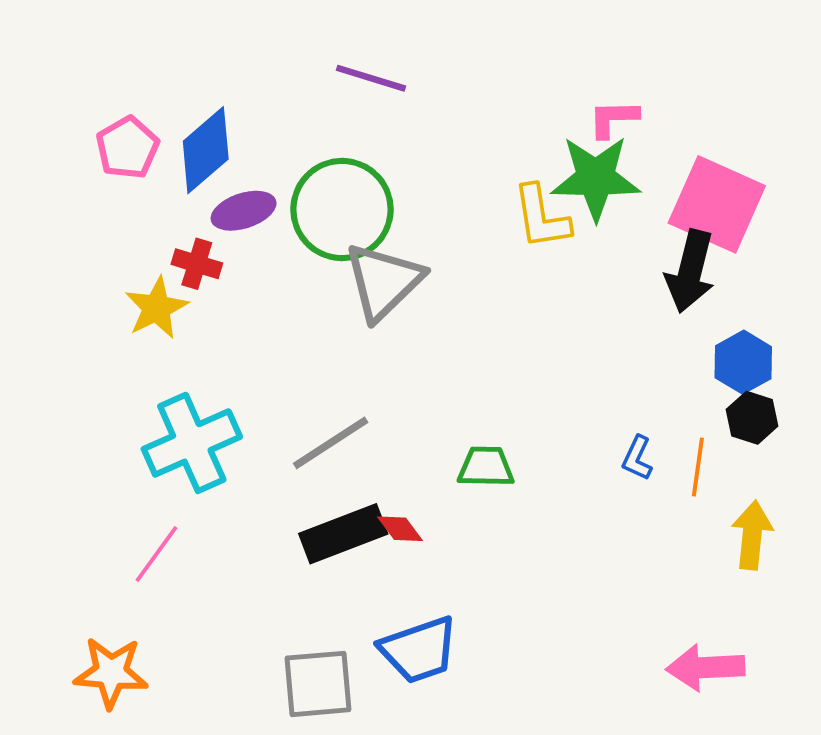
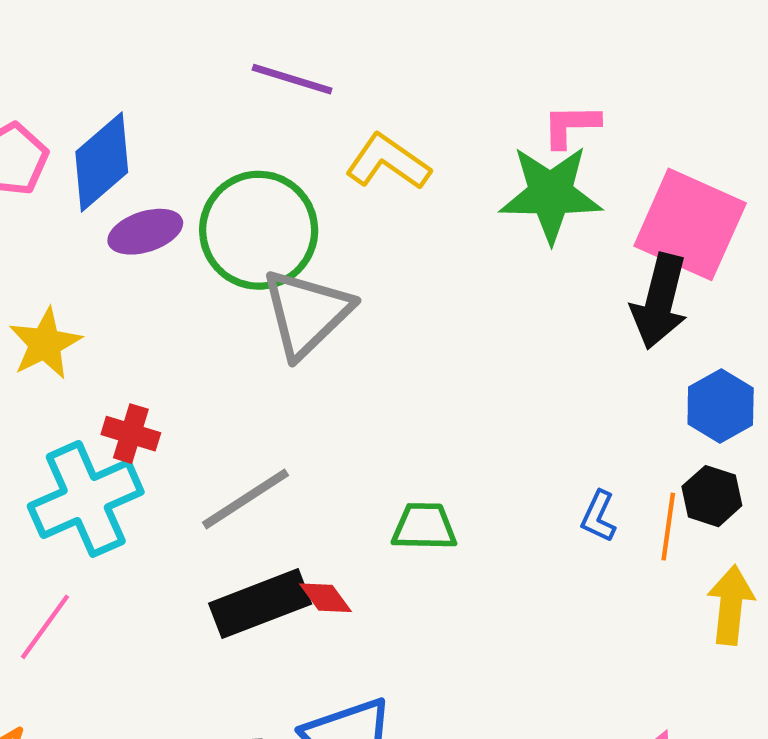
yellow L-shape: (541, 217) -> (388, 162), moved, turned 134
red cross: (197, 264) -> (131, 434), moved
black hexagon: (752, 418) -> (712, 496), moved

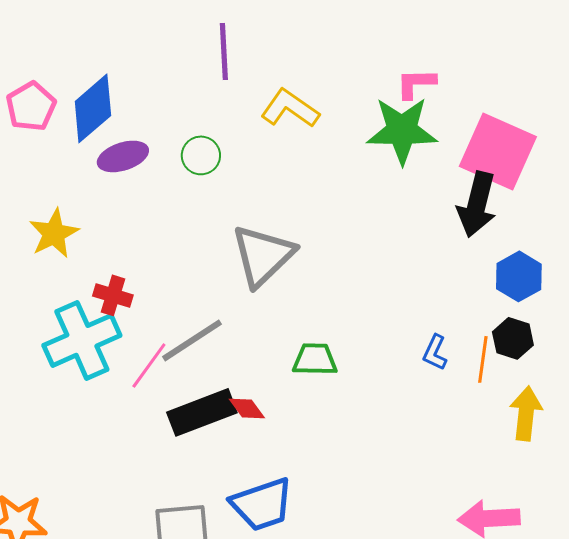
purple line: (292, 79) -> (224, 51), turned 70
green circle: (259, 230) -> (201, 155), size x0.5
gray triangle: (307, 313) -> (263, 255), moved
pink line: (45, 627) -> (149, 365), moved

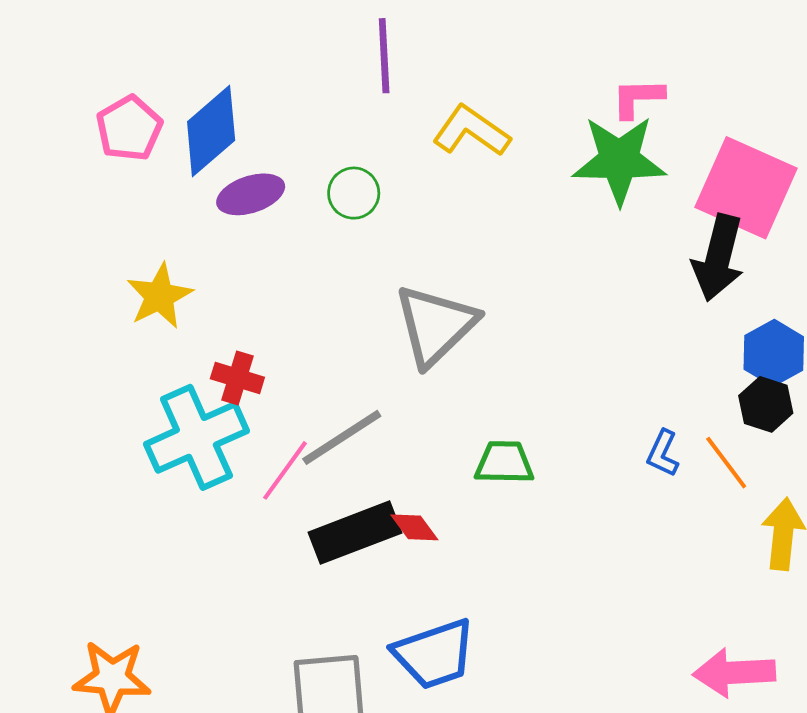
black hexagon: (513, 338) -> (766, 404), moved
orange line: (483, 359) -> (726, 463), turned -45

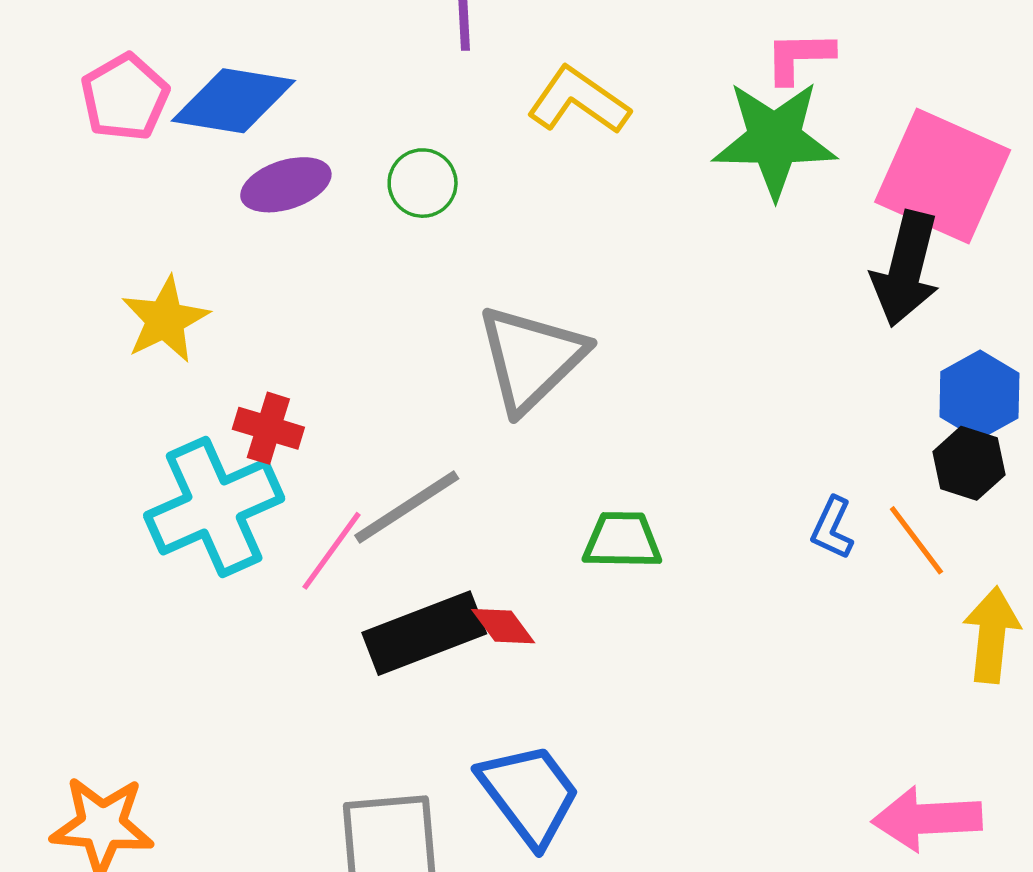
blue diamond: (211, 131) -> (233, 101), turned 50
blue trapezoid: (434, 654) -> (529, 794), turned -108

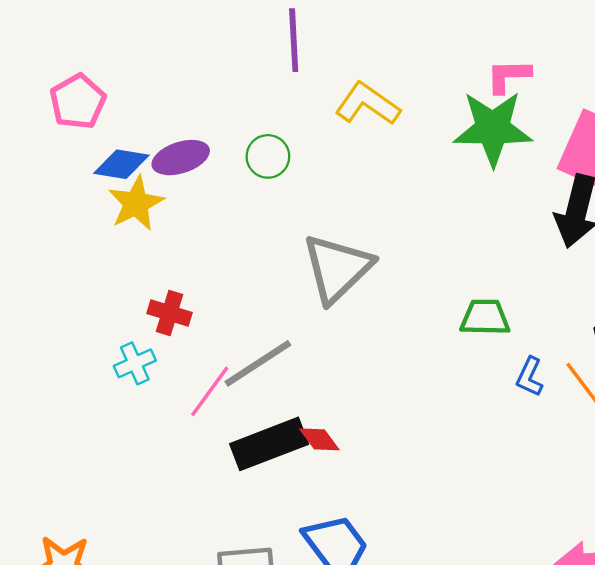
blue diamond: (233, 101) -> (121, 164), moved, size x0.7
yellow star: (165, 320) -> (136, 203), moved
cyan cross: (214, 507) -> (135, 363), size x0.5
green trapezoid: (622, 540) -> (485, 317), moved

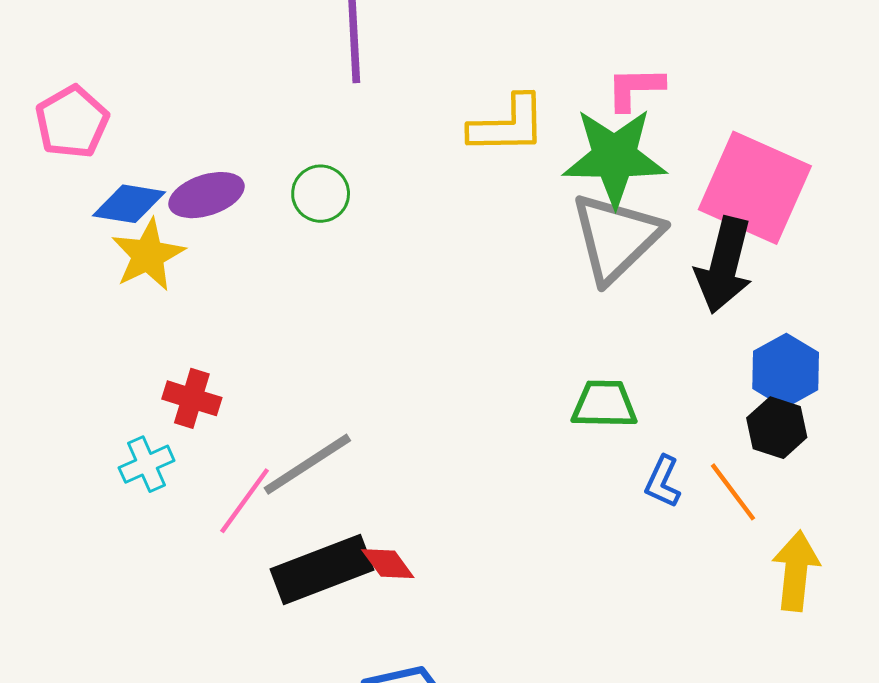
yellow L-shape: (367, 104) -> (508, 125), moved, turned 144
gray triangle: (337, 268) -> (616, 237), moved

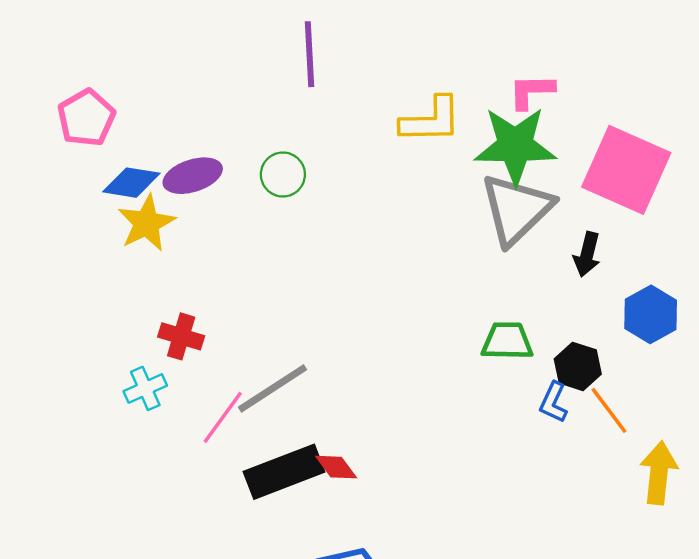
black arrow: (724, 265) -> (587, 254), moved, size x0.6
black hexagon: (777, 428) -> (578, 366), moved

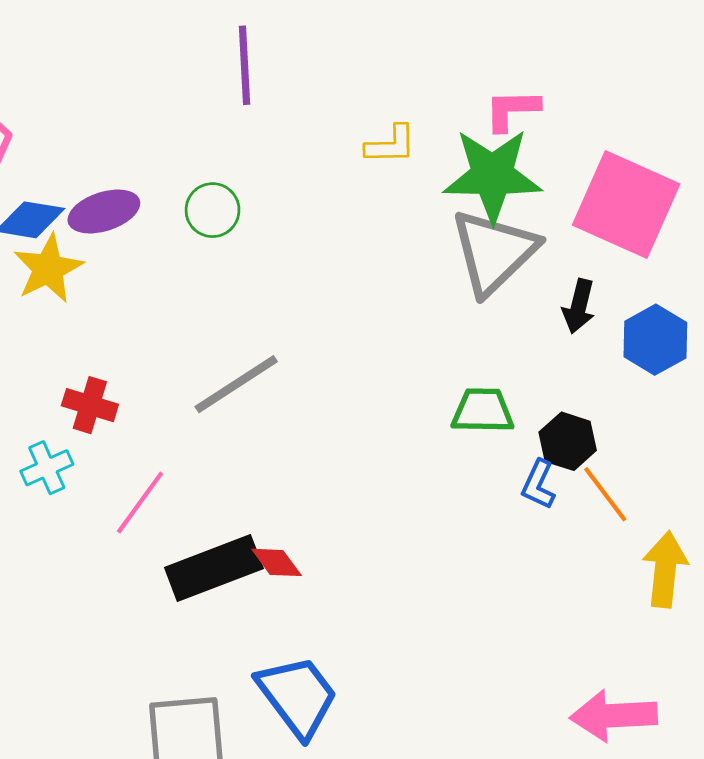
yellow L-shape: (431, 120) -> (391, 145), size x0.7
blue hexagon: (651, 314) -> (655, 340), moved
gray line: (272, 388) -> (236, 384), moved

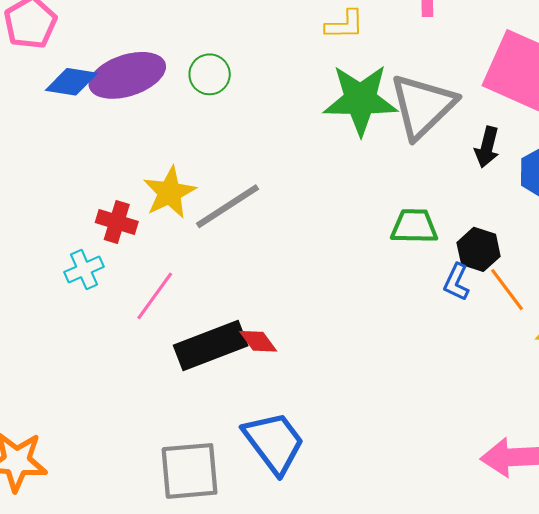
green star: (492, 175) -> (360, 100), moved
purple ellipse: (104, 211) -> (127, 75), size x1.4
yellow star: (48, 269) -> (169, 192), moved

